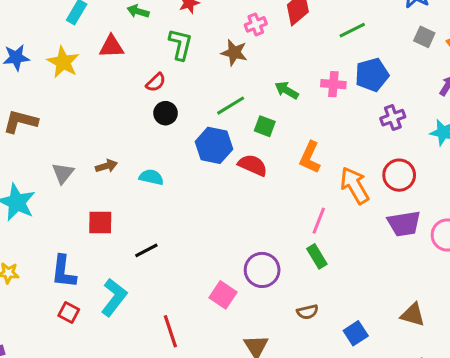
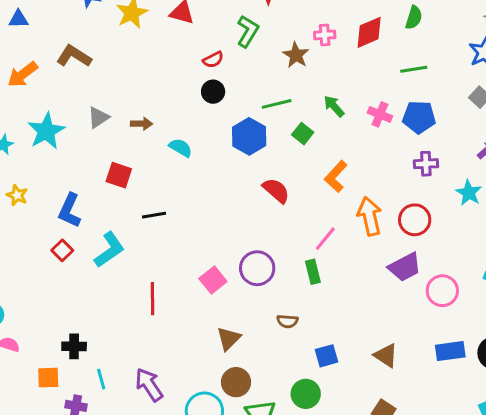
red semicircle: (253, 165) -> (276, 190), moved
purple trapezoid: (404, 224) -> (405, 267), turned -36

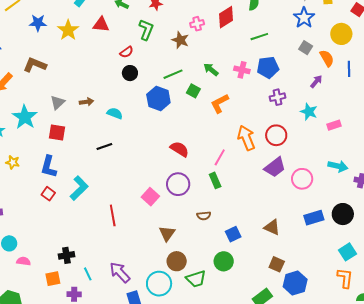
red square: (119, 175) -> (57, 132), moved
orange L-shape: (336, 176) -> (220, 103), moved, turned 30
red semicircle: (276, 190) -> (179, 149), moved
black line: (154, 215) -> (104, 147), moved

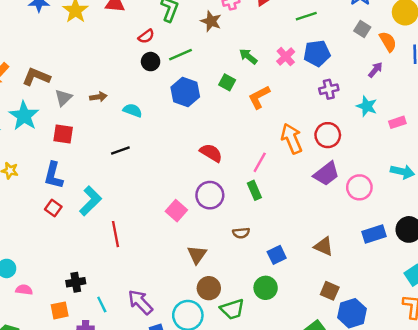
brown L-shape: (35, 65) -> (36, 77), moved
pink cross: (242, 70) -> (286, 57), turned 35
green line: (173, 74) -> (181, 55), moved
red line: (113, 215) -> (116, 234), moved

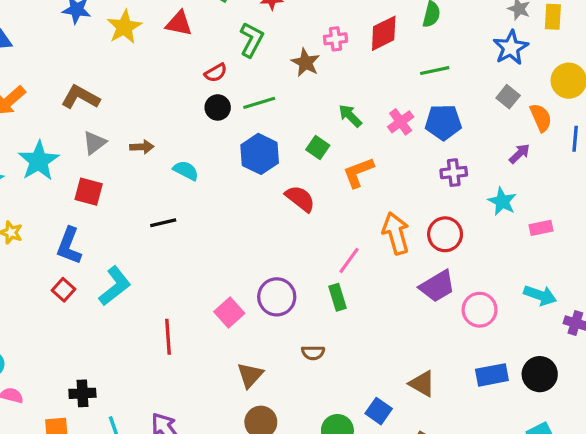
brown L-shape: (36, 77) -> (80, 97), moved
red semicircle: (211, 153) -> (300, 199), moved
red line: (116, 234) -> (168, 337), moved
blue square: (277, 255) -> (379, 411), moved, turned -36

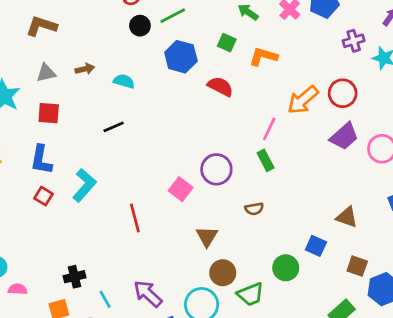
brown L-shape: (80, 97) -> (41, 26), moved
gray triangle: (94, 143) -> (46, 73), turned 35
orange L-shape: (358, 172) -> (263, 57), turned 48
purple cross: (454, 173) -> (354, 41), moved
orange arrow: (396, 233) -> (303, 100), turned -104

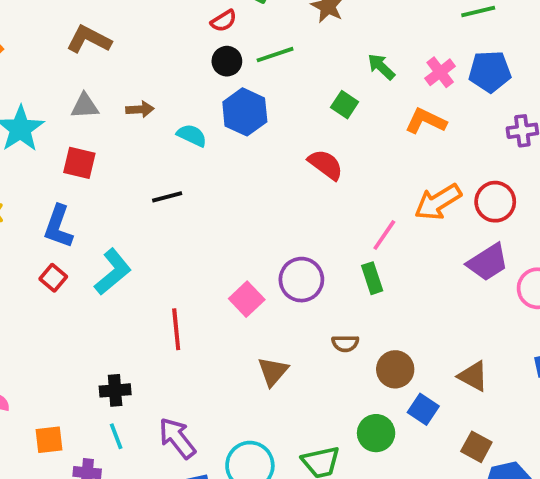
blue hexagon: (181, 57) -> (245, 112), moved
orange L-shape: (263, 57) -> (426, 121), moved
brown circle: (223, 273) -> (395, 369), moved
black cross: (75, 277) -> (115, 390), moved

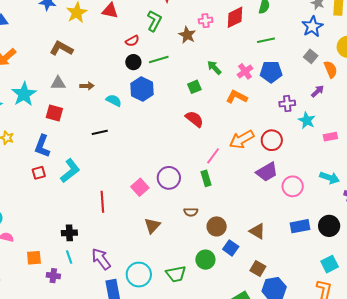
green square: (345, 105) -> (194, 87), turned 32
red semicircle: (326, 165) -> (194, 119), moved
red square: (53, 278) -> (39, 173), turned 32

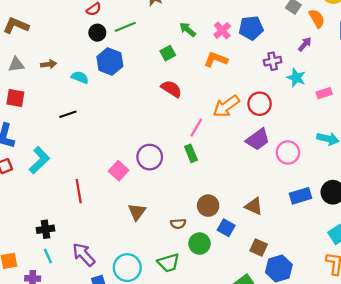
brown semicircle: (191, 212) -> (178, 224), moved

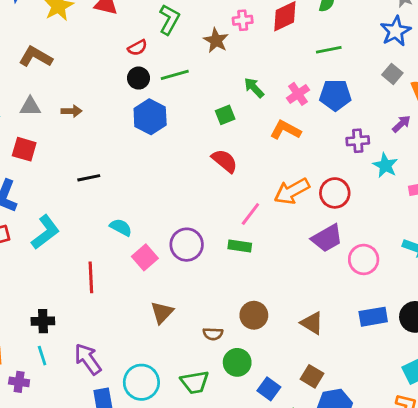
cyan semicircle: (80, 77) -> (121, 227), moved
green rectangle: (191, 153) -> (240, 246), turned -66
blue square: (226, 228) -> (269, 389), moved

